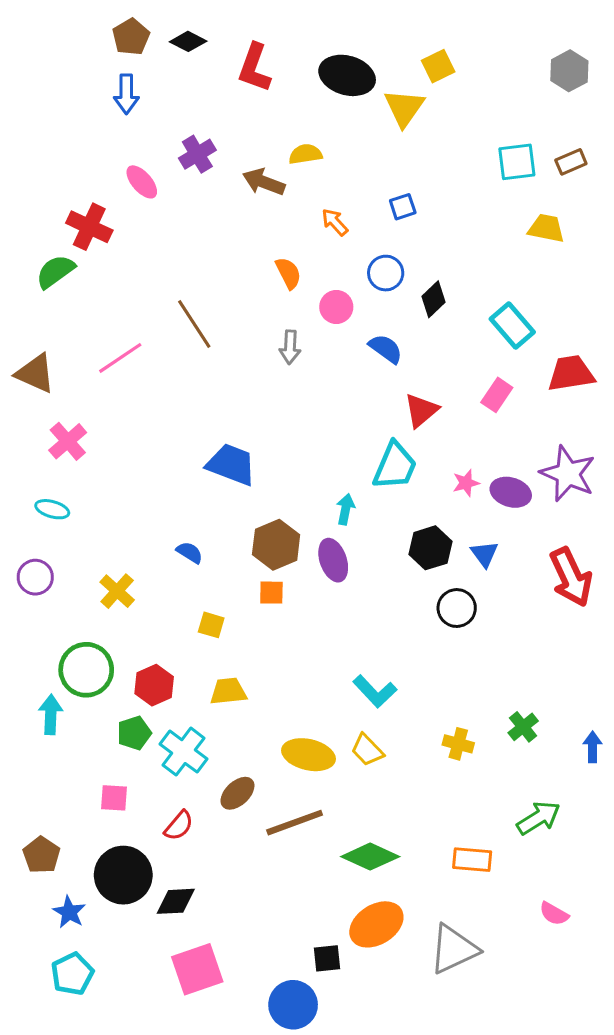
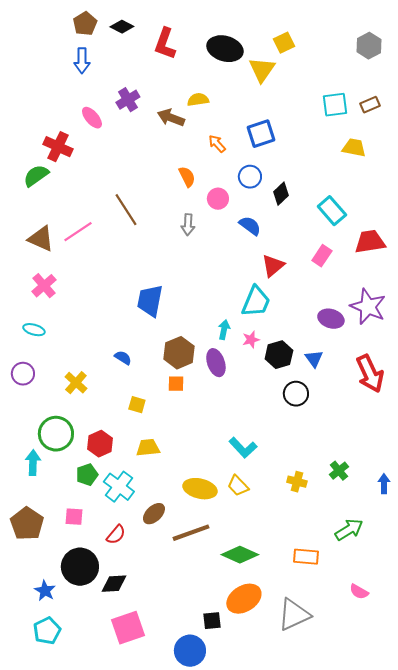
blue square: (403, 207) -> (261, 134), size x1.6
brown triangle: (35, 373) -> (41, 239), moved
blue trapezoid: (231, 464) -> (150, 301), turned -100
pink star: (466, 483) -> (251, 340), moved
brown pentagon: (41, 855) -> (27, 524), moved, size x1.4

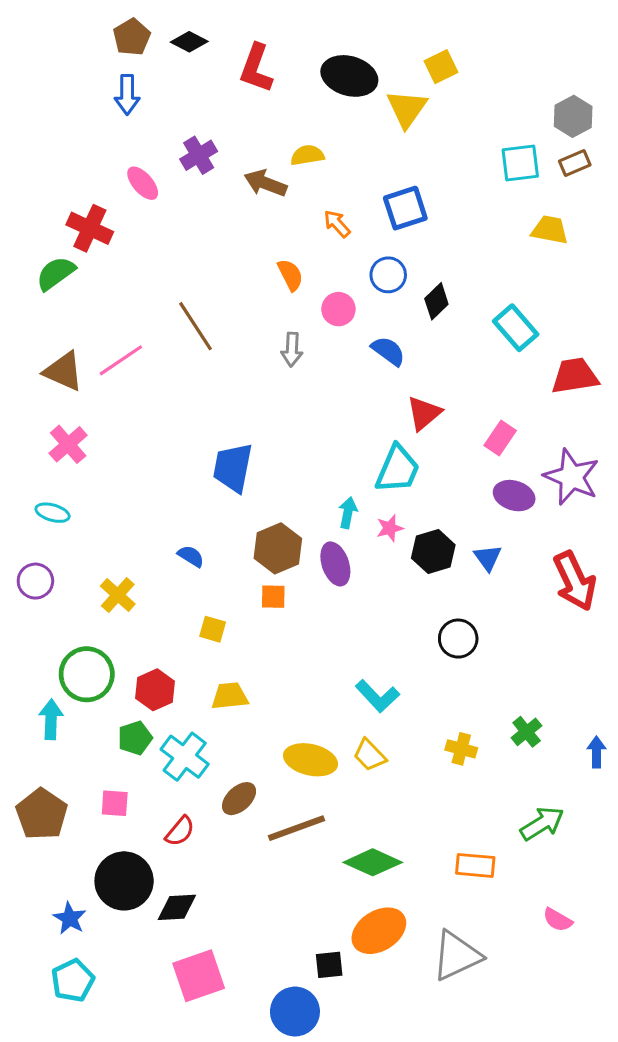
gray hexagon: (369, 46) -> (573, 116), moved
pink rectangle: (322, 256) -> (500, 438), moved
black circle: (296, 394) -> (458, 639), moved

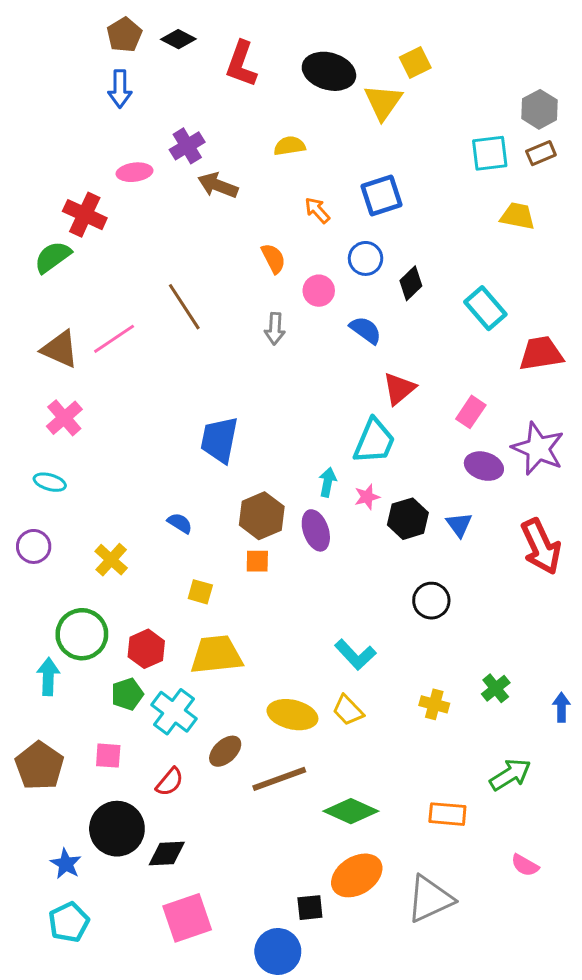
pink ellipse: (143, 183) -> (135, 172), turned -56
brown arrow: (265, 183) -> (218, 185), moved
yellow trapezoid: (230, 696) -> (216, 655), size x1.5

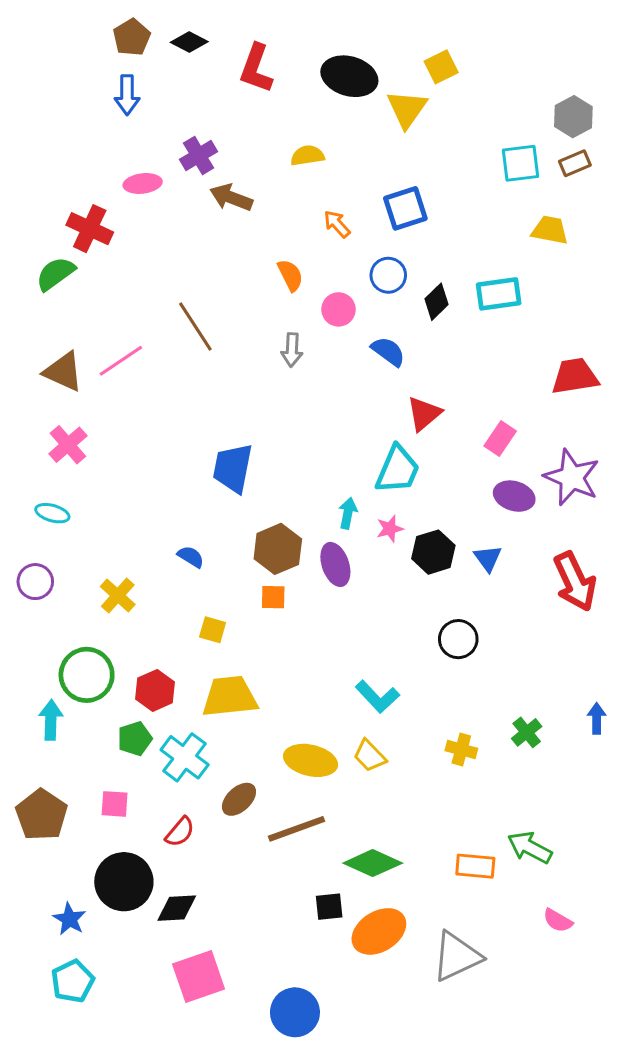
cyan rectangle: (485, 308) -> (499, 294), moved, turned -57
blue arrow: (561, 707) -> (597, 718), moved
green arrow: (510, 775) -> (530, 847), moved, turned -120
black square: (310, 908) -> (329, 907), moved

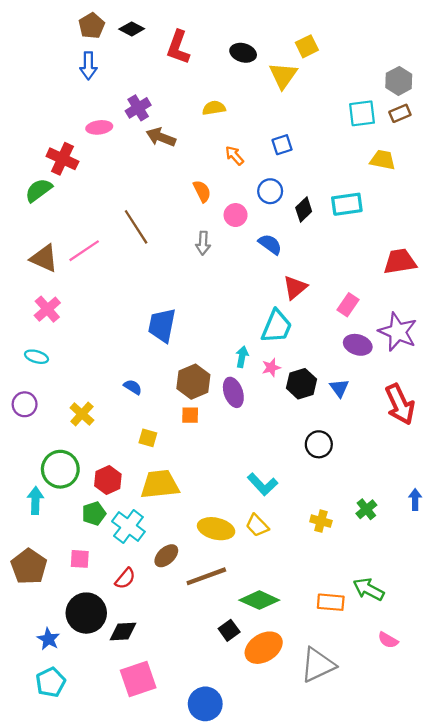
black ellipse: (349, 76) -> (243, 53), size x0.7
blue square: (405, 208) -> (282, 145), size x0.7
black square: (329, 907) -> (229, 630), turned -30

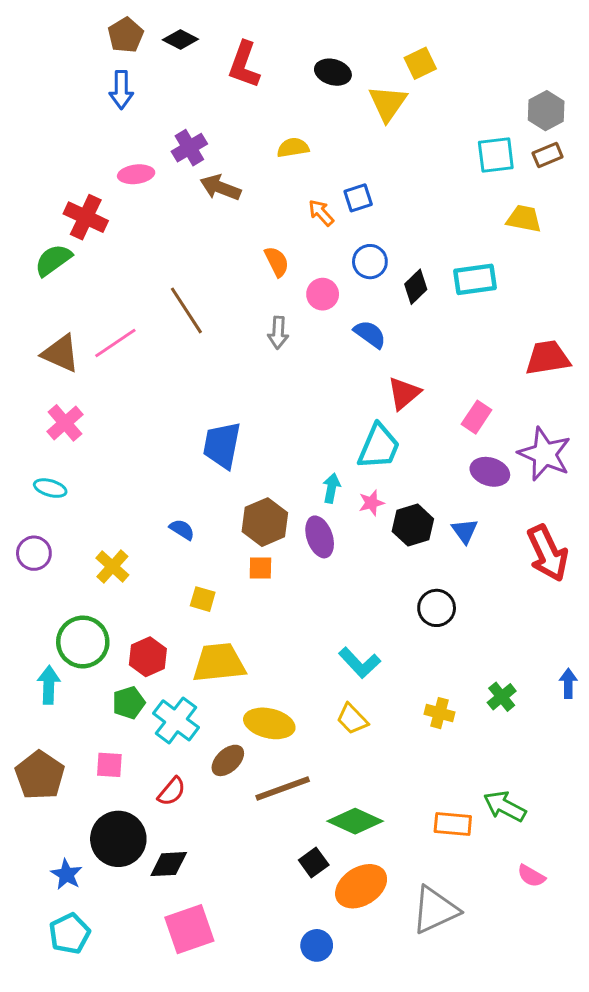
blue square: (282, 145) -> (358, 198), moved
yellow ellipse: (216, 529) -> (269, 723), moved
blue circle: (205, 704) -> (317, 945), moved, size x0.7

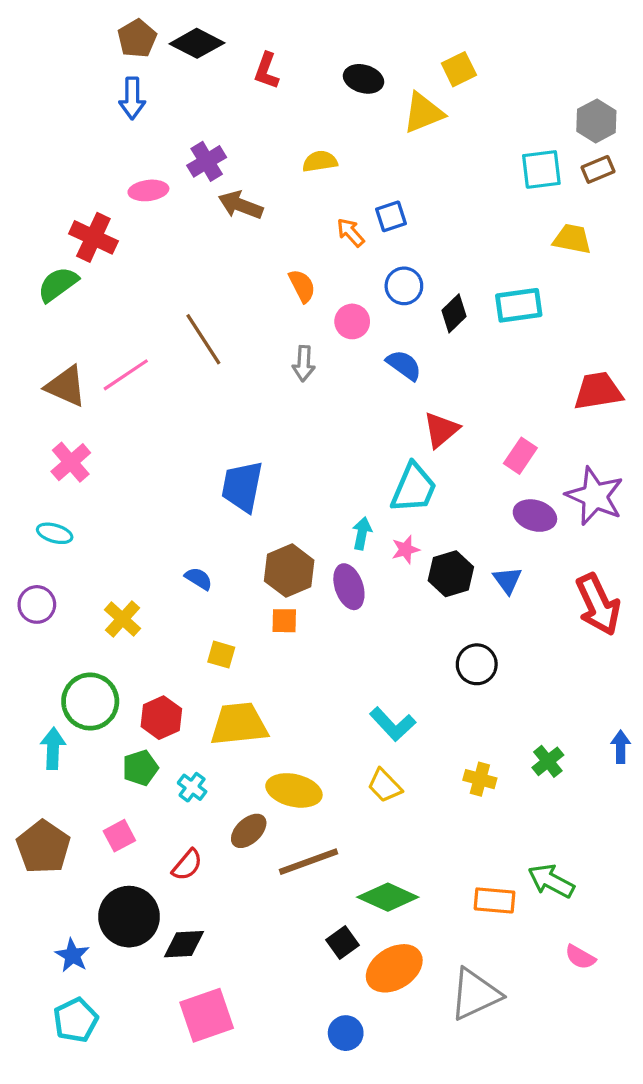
black diamond: (180, 40) -> (197, 43), size x1.4
red L-shape: (244, 65) -> (266, 71), size x0.7
yellow triangle: (388, 103) -> (423, 113), turned 33
cyan cross: (176, 720) -> (192, 787), size x0.6
pink square: (109, 765) -> (119, 836), turned -32

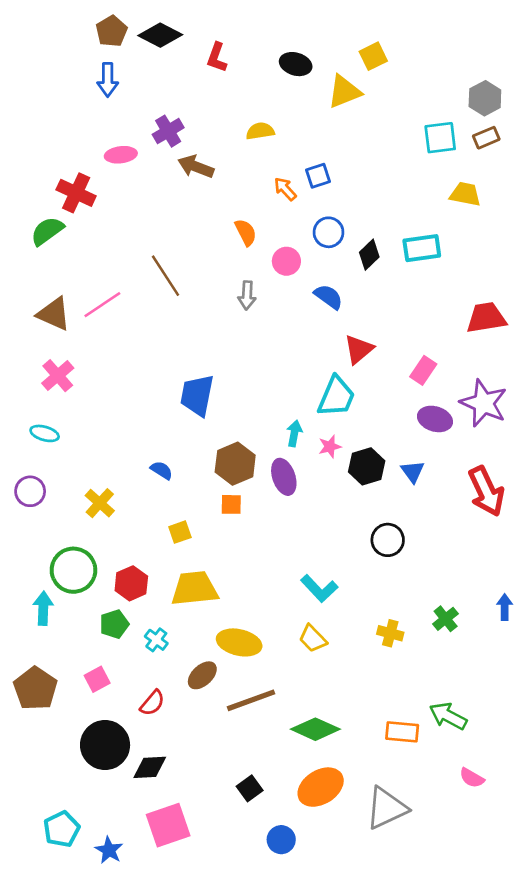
yellow square: (221, 655) -> (180, 532), turned -35
black square: (342, 942) -> (250, 788), moved
blue star: (72, 955) -> (109, 850), moved

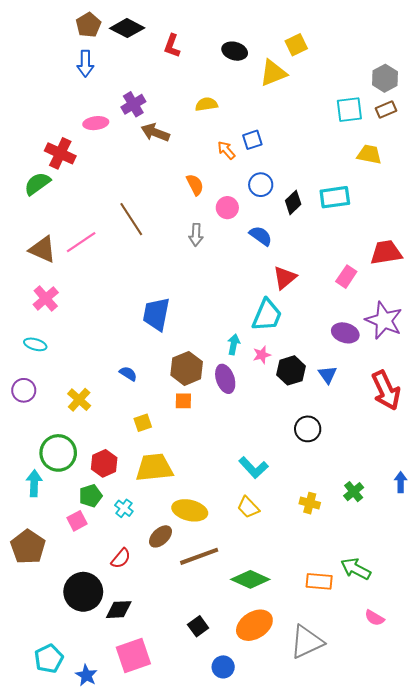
pink rectangle: (423, 370) -> (346, 277), moved
pink square: (97, 679) -> (77, 521), moved

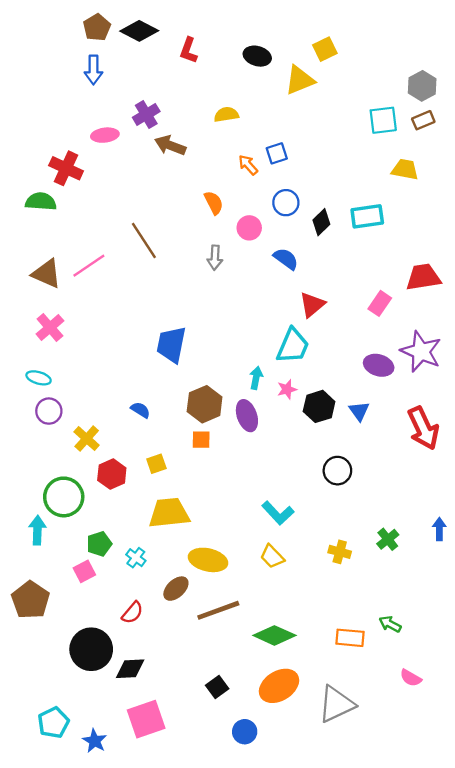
green semicircle: (37, 184) -> (41, 202), turned 40
purple circle: (24, 390) -> (49, 411), moved
red hexagon: (104, 463) -> (112, 474), moved
green arrow: (356, 569) -> (390, 624), size x0.7

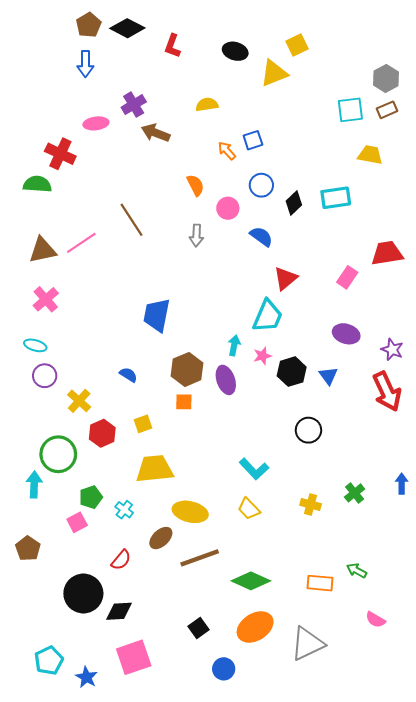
brown triangle: (47, 274) -> (43, 250), turned -36
purple star: (421, 352) -> (392, 350), moved, size x0.6
brown pentagon: (31, 600) -> (28, 548), size x0.7

